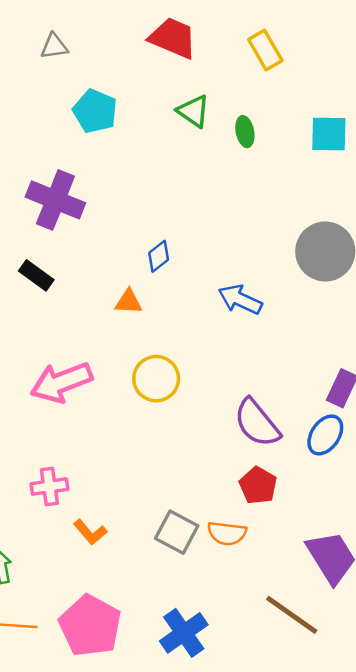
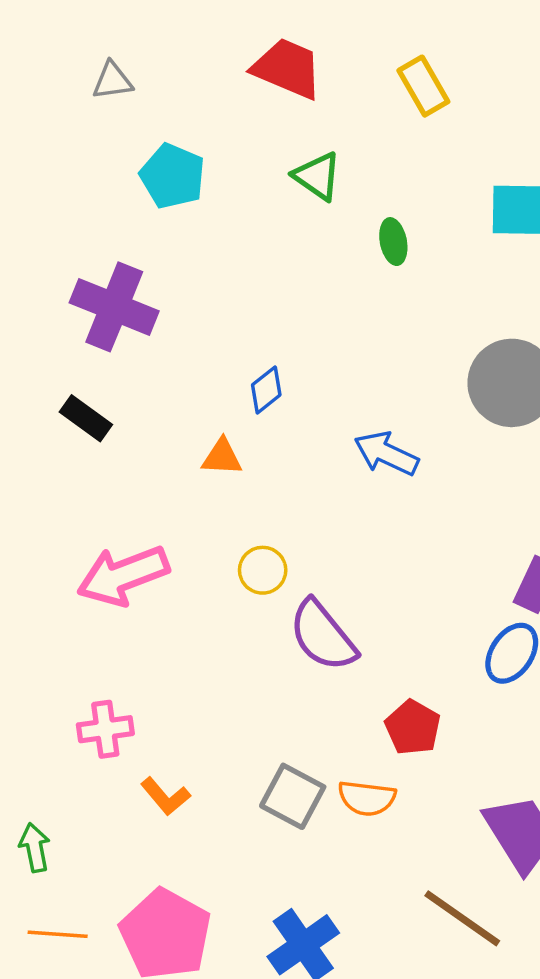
green ellipse: (245, 132) -> (393, 242), moved
yellow circle: (156, 379) -> (263, 570), size x0.7
purple semicircle: (257, 423) -> (323, 636), moved

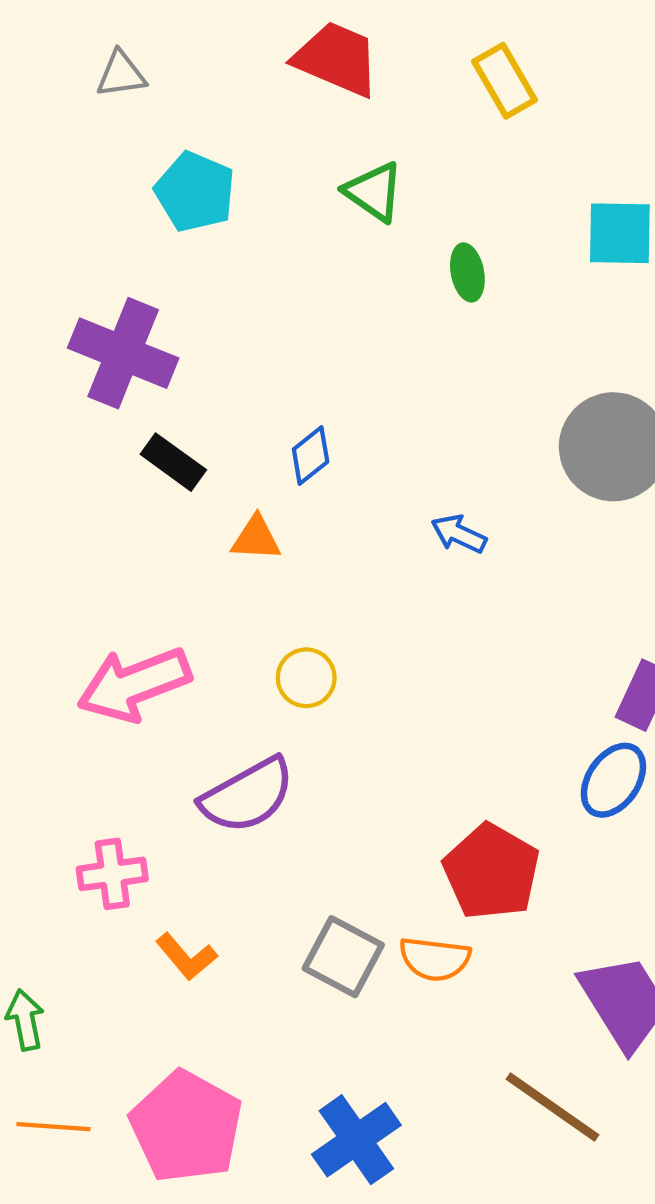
black rectangle: (86, 418) -> (173, 462), moved
blue arrow: (386, 454) -> (459, 534), size x0.7
purple semicircle: (323, 636) -> (247, 795), moved, turned -80
red pentagon: (413, 727) -> (491, 872), size x1.4

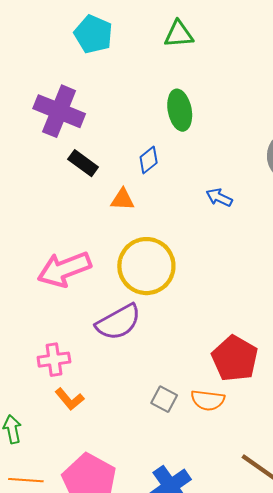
green triangle: (374, 192) -> (179, 34), turned -40
green ellipse: (467, 272) -> (180, 110), moved, size x1.5
yellow circle: (306, 678) -> (146, 266), size x2.0
orange L-shape: (186, 957) -> (70, 399), moved
gray square: (343, 957) -> (164, 399), size x0.7

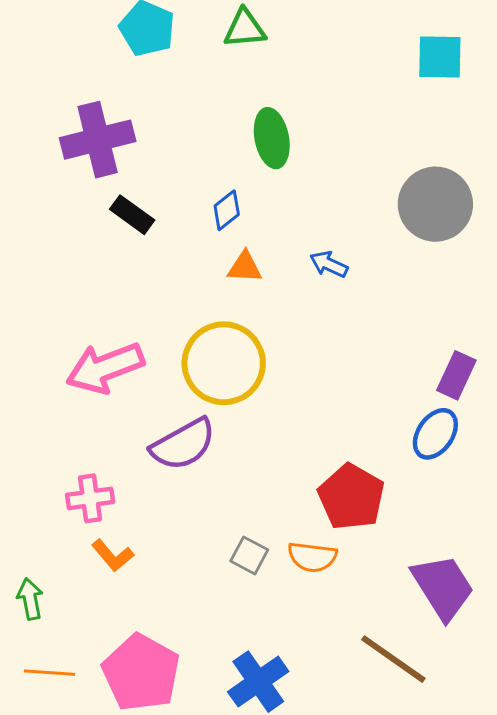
green triangle: (179, 34) -> (245, 28), moved
purple cross: (59, 111) -> (98, 140), turned -36
orange triangle: (123, 200) -> (245, 267), moved

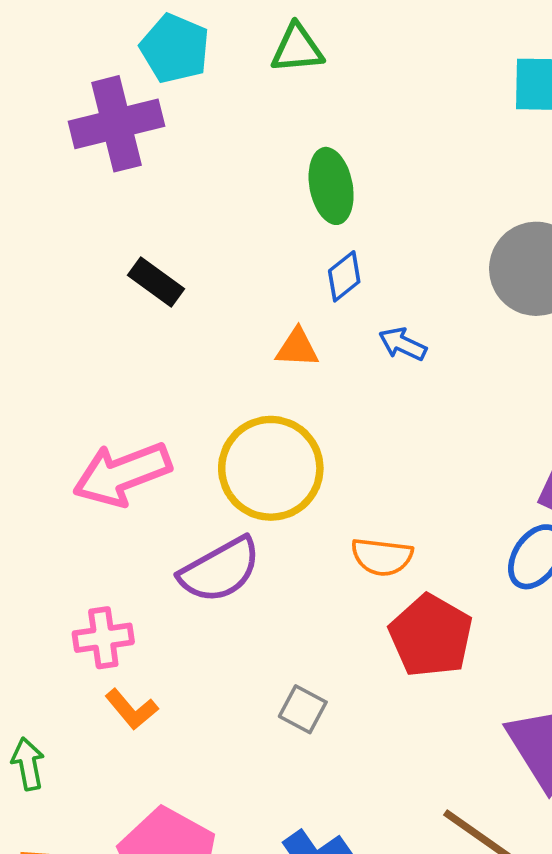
purple cross: (98, 140) -> (116, 124), moved
blue diamond: (227, 210) -> (344, 276), moved
orange semicircle: (312, 557) -> (382, 557), moved

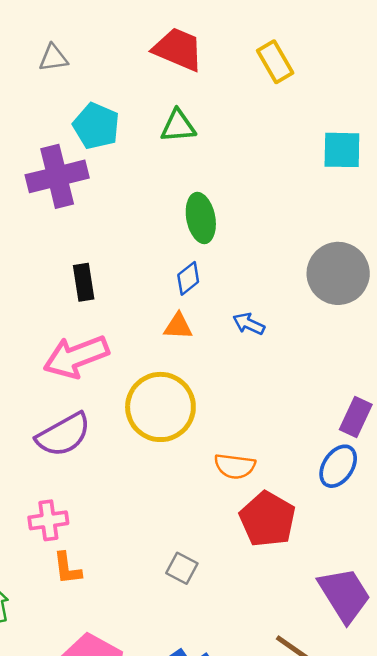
blue diamond: (344, 276) -> (188, 278), moved
black rectangle: (156, 282) -> (84, 282), turned 45
pink arrow: (122, 474) -> (76, 357), moved
purple semicircle: (220, 570) -> (63, 435), moved
orange L-shape: (132, 709) -> (67, 568), turned 33

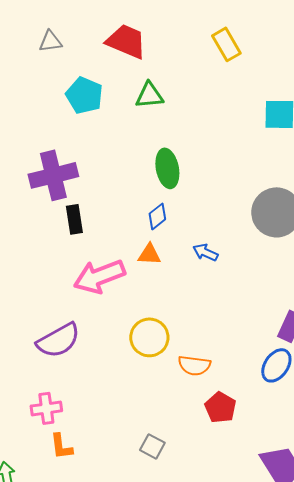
red trapezoid: (178, 49) -> (126, 41), moved
purple cross: (57, 176) -> (53, 175), moved
pink arrow: (76, 357) -> (99, 276), moved
yellow circle: (160, 407) -> (149, 337), moved, size x0.7
red pentagon: (268, 519) -> (220, 407), size x0.7

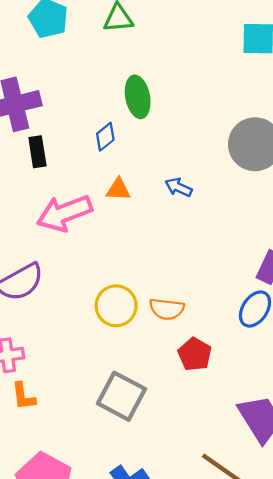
blue diamond: (157, 216) -> (105, 137), moved
yellow circle: (149, 337) -> (116, 306), moved
gray square: (152, 446) -> (121, 396), size x1.8

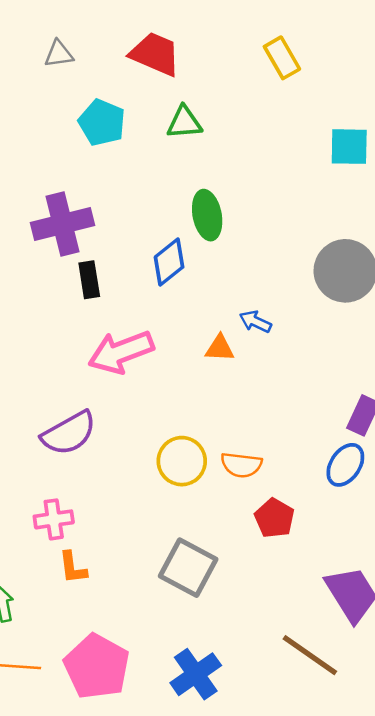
blue diamond: (105, 137) -> (169, 262), size x1.4
orange triangle: (118, 189) -> (220, 348), moved

